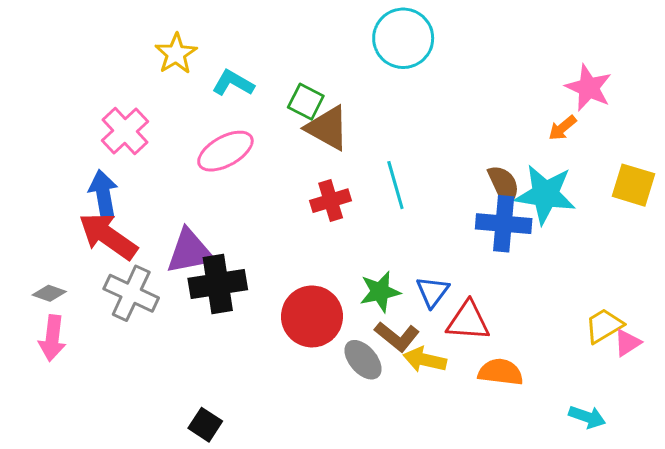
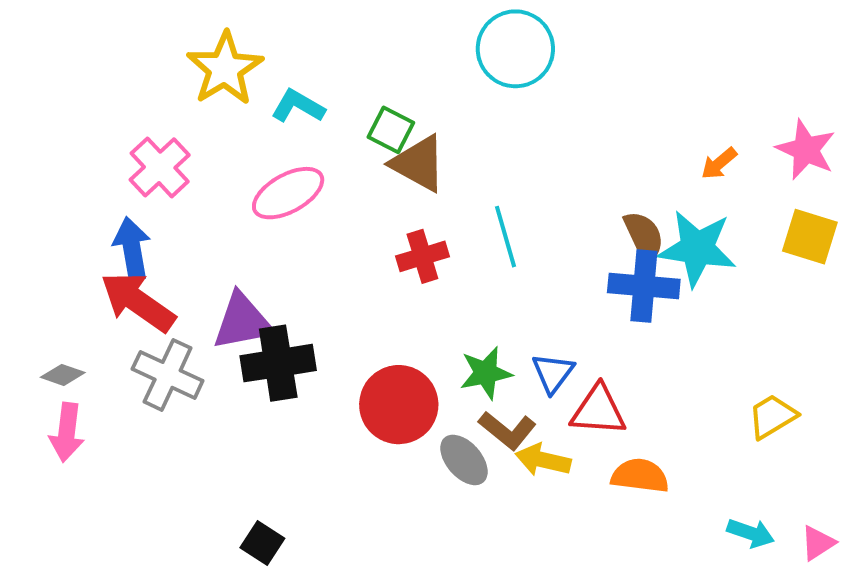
yellow star: (176, 54) -> (225, 69), size x1.4
pink star: (589, 88) -> (806, 150), moved
pink triangle: (627, 343) -> (818, 543), moved

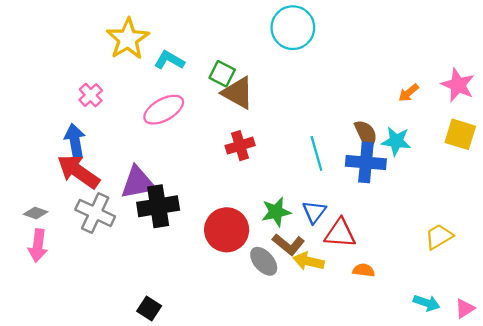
pink cross: (160, 167) -> (91, 95), size x0.7
cyan line: (506, 237) -> (316, 153), moved
cyan star: (697, 248) -> (396, 141), size x0.7
orange semicircle: (640, 476) -> (364, 270), size x0.7

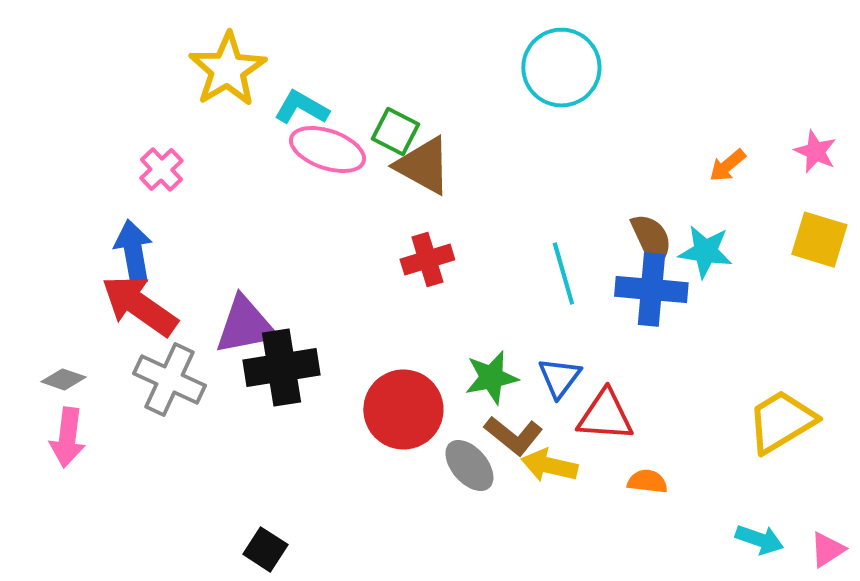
cyan circle: (293, 28) -> (561, 68), moved
pink star: (458, 85) -> (815, 152), size x0.7
pink ellipse: (164, 110) -> (327, 150), moved, turned 48
yellow trapezoid: (439, 237) -> (781, 421), size x1.4

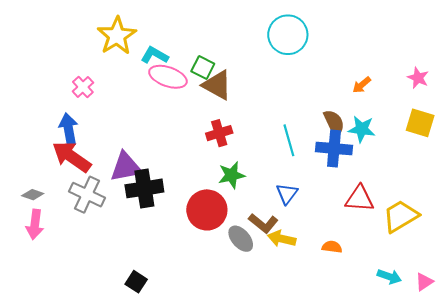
orange arrow: (727, 166) -> (362, 85), moved
green star: (491, 377) -> (231, 175), moved
red triangle: (605, 415) -> (360, 199), moved

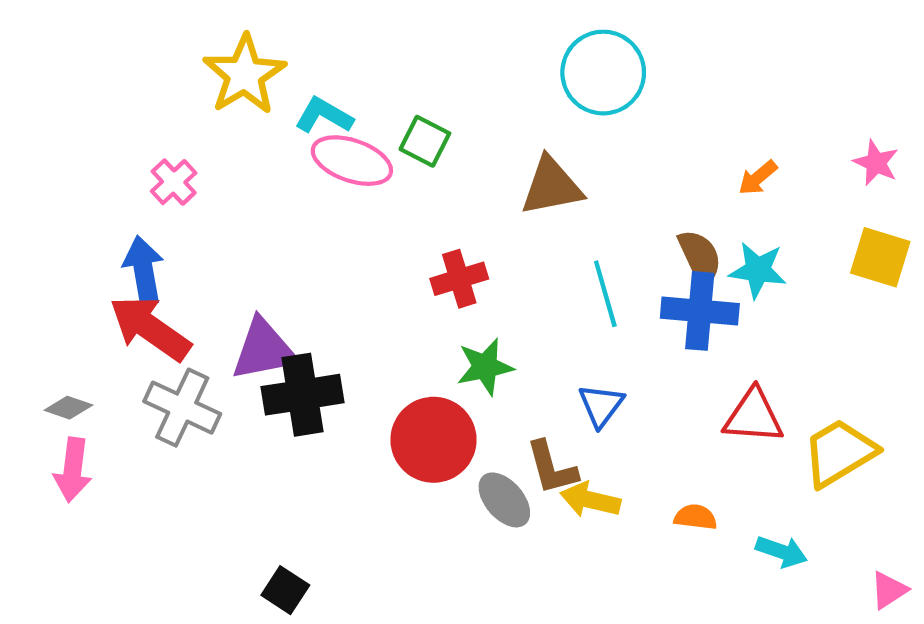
brown triangle: (217, 85) -> (552, 186), moved, turned -40
brown L-shape: (263, 223) -> (552, 468), turned 36
cyan arrow: (389, 277) -> (781, 551), moved

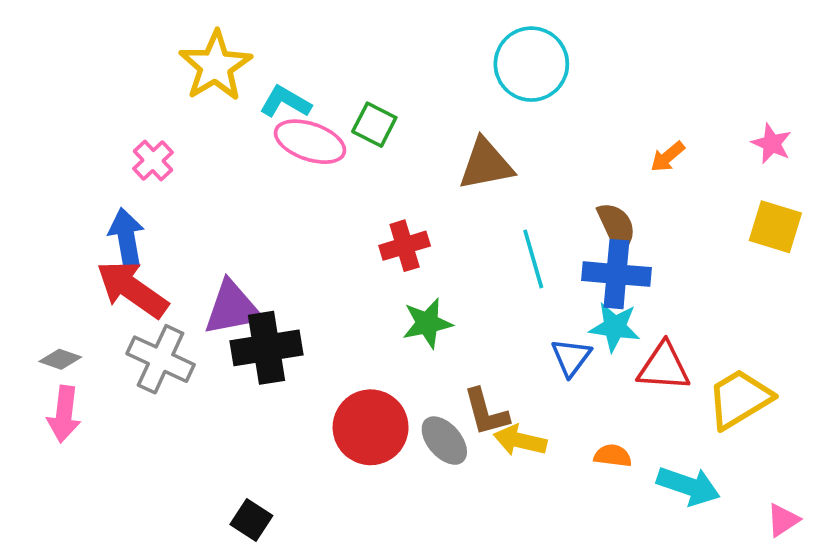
cyan star: (758, 270) -> (615, 327), moved
blue triangle: (601, 405) -> (571, 357), moved
red circle: (434, 440) -> (371, 427), moved
cyan arrow: (781, 551) -> (688, 486), size x1.4

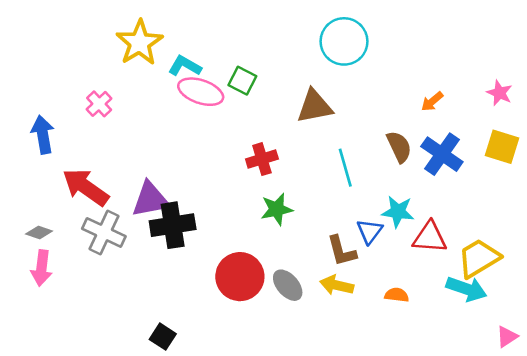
blue arrow: (127, 238) -> (43, 135), moved
blue cross: (616, 274) -> (442, 154), moved, turned 30
brown L-shape: (486, 412) -> (342, 251), moved
cyan arrow: (688, 486) -> (466, 289), moved

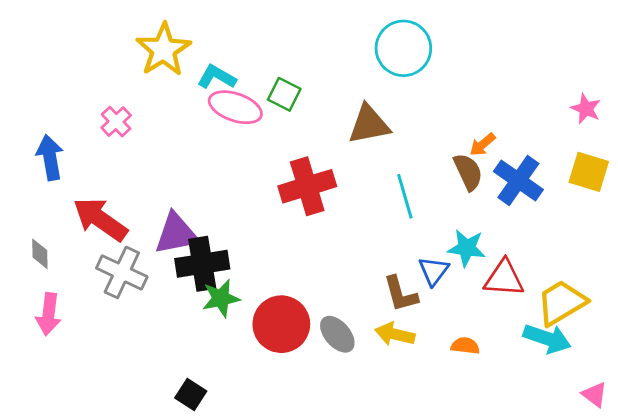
orange arrow: (432, 101) -> (482, 145), moved
red cross: (262, 159) -> (307, 186), size x1.5
green star: (277, 209) -> (221, 298), moved
gray diamond: (39, 232) -> (40, 254), moved, turned 70
pink triangle: (507, 337) -> (595, 395), turned -50

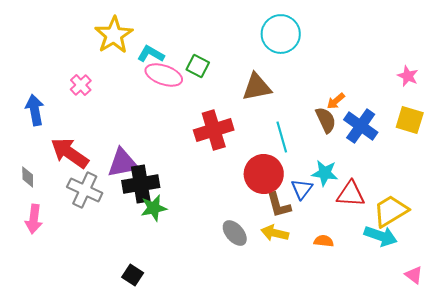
red circle: (281, 324) -> (264, 174), moved

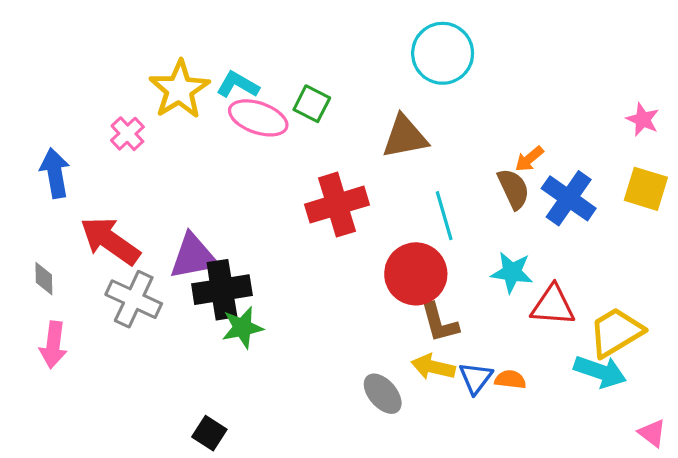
yellow star: (114, 35) -> (179, 90), moved
blue triangle: (302, 189) -> (476, 378), moved
gray ellipse: (235, 233) -> (383, 394), moved

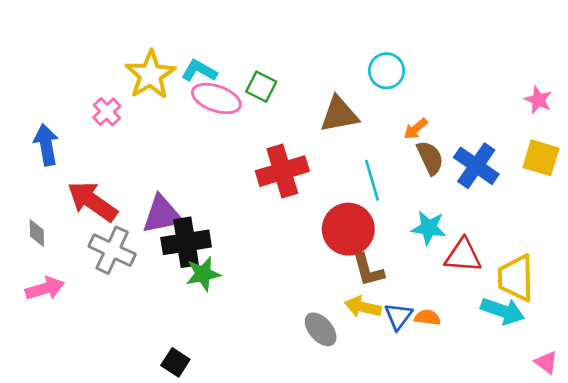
cyan circle: (443, 53) -> (387, 71), moved, size x0.7
orange arrow: (529, 159) -> (416, 129), moved
yellow trapezoid: (616, 332) -> (516, 278), turned -60
pink arrow: (53, 345) -> (45, 288), turned -114

